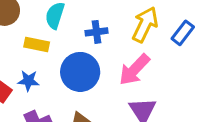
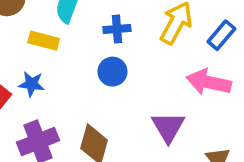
pink arrow: (134, 70) -> (209, 82), moved, turned 56
blue circle: (80, 72) -> (112, 72), moved, size x0.6

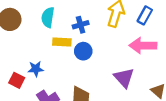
yellow rectangle: (44, 41) -> (62, 42), moved

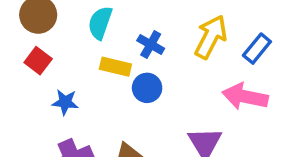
blue cross: (81, 25) -> (151, 44), turned 35
red square: (17, 80) -> (38, 61), moved

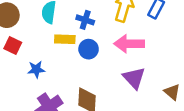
pink arrow: (245, 97) -> (129, 44), moved

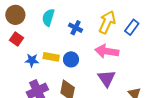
yellow rectangle: (65, 39) -> (51, 57), moved
blue circle: (89, 49) -> (71, 59), moved

